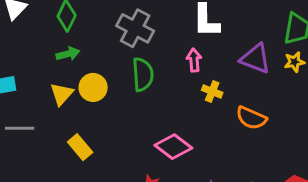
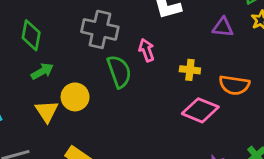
purple triangle: (255, 59) -> (223, 27), size x0.7
pink arrow: (194, 60) -> (146, 50), moved
pink diamond: (173, 147) -> (200, 110), moved

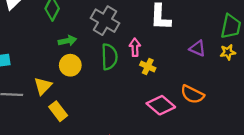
yellow cross: (190, 70) -> (148, 66), moved
green arrow: (42, 71) -> (67, 41), moved
yellow triangle: (47, 111) -> (43, 86), moved

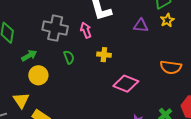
pink arrow: (135, 47) -> (86, 30), moved
green semicircle: (109, 57) -> (69, 57), size x0.6
orange semicircle: (192, 94) -> (171, 67), moved

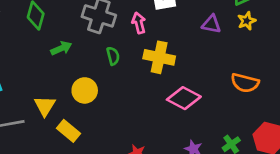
yellow cross: (104, 55) -> (159, 57), size x1.6
yellow circle: (38, 75) -> (85, 90), moved

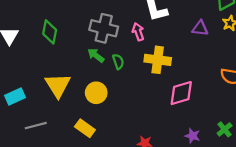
green arrow: (61, 48) -> (96, 55), moved, turned -114
pink diamond: (184, 98) -> (181, 93), turned -40
yellow triangle: (45, 106) -> (58, 85), moved, size x1.4

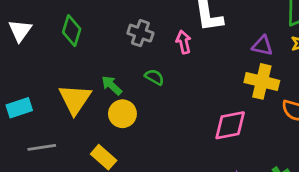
gray cross: (104, 28) -> (140, 33), size x0.7
green arrow: (96, 55) -> (112, 85), moved
yellow cross: (158, 60) -> (262, 81), moved
green semicircle: (118, 62) -> (154, 77), turned -48

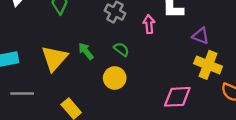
purple triangle: (262, 46) -> (201, 36), moved
yellow circle: (122, 114) -> (115, 78), moved

